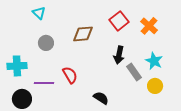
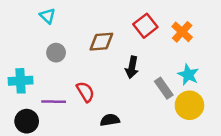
black arrow: (119, 55) -> (132, 67), moved
yellow circle: (155, 86) -> (189, 105), size x1.5
black semicircle: (101, 98) -> (110, 120), moved, turned -42

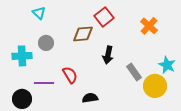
red square: (145, 26) -> (104, 17), moved
cyan star: (188, 75) -> (167, 65), moved
cyan cross: (21, 81) -> (22, 56), moved

